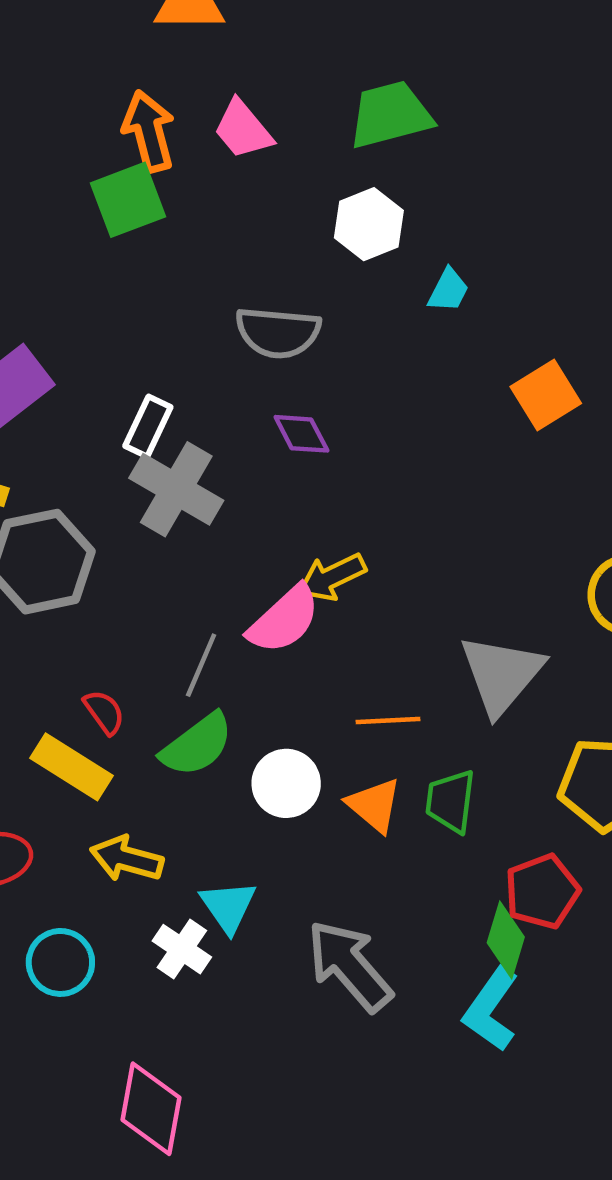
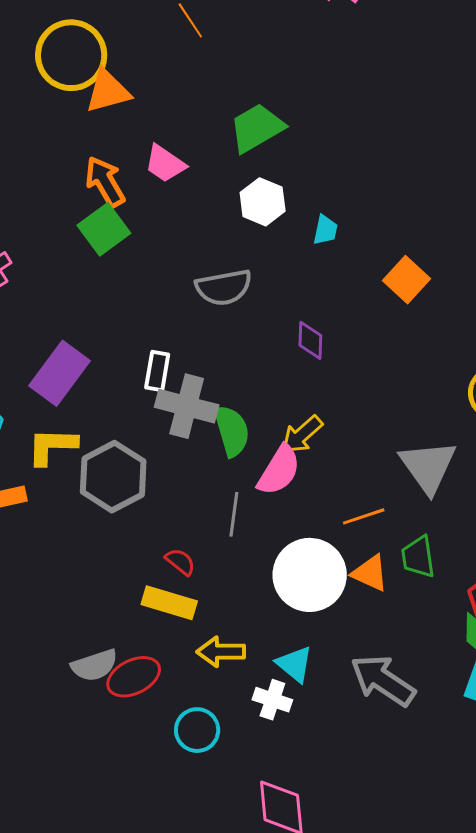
purple diamond: (301, 434) -> (310, 340), moved, turned 45
green semicircle: (197, 745) -> (232, 431), moved, turned -54
white circle: (286, 783) -> (310, 575), size x1.6

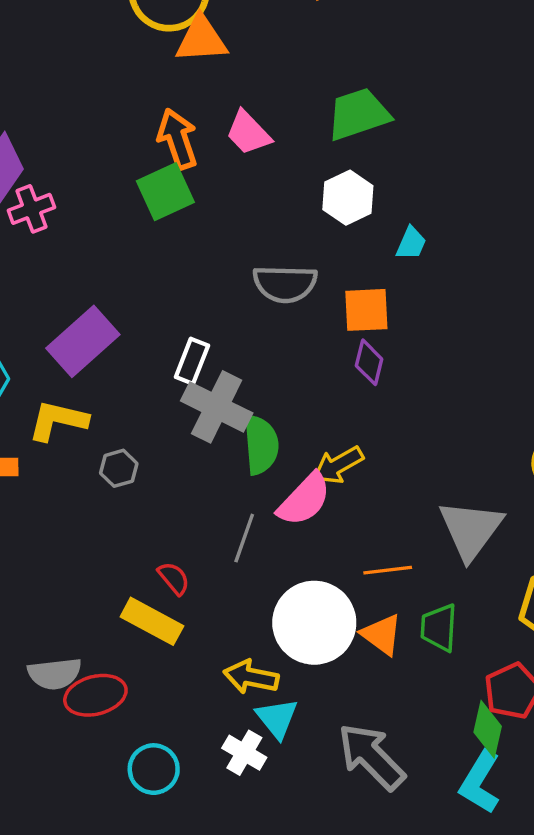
orange square: (407, 280) -> (366, 310), moved, turned 33
gray hexagon: (113, 477) -> (119, 468), size x0.5
yellow arrow: (221, 652) -> (251, 677), moved

